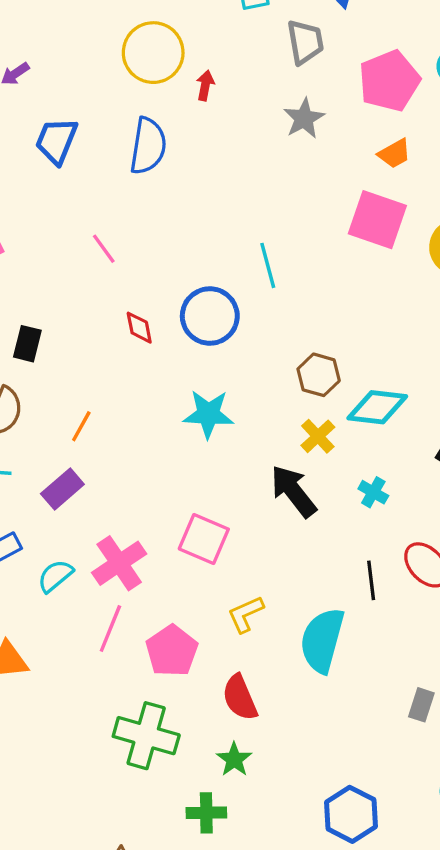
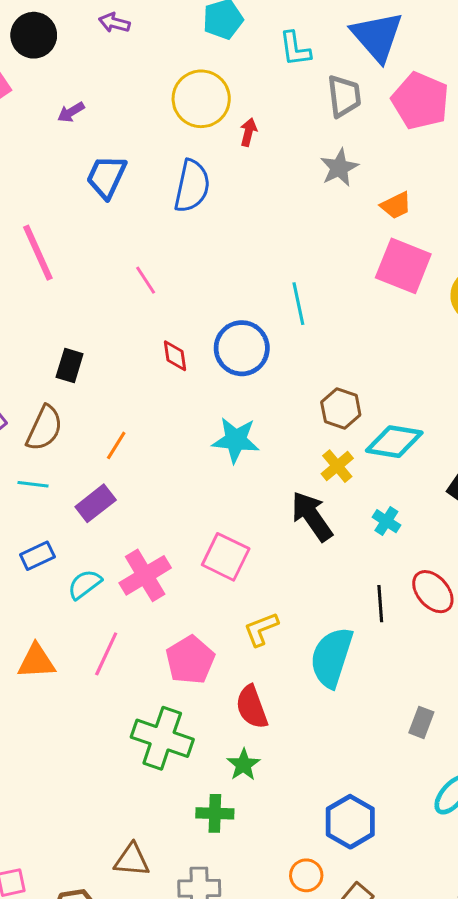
pink pentagon: (389, 81) -> (420, 101), moved, turned -30
orange trapezoid: (394, 154) -> (396, 205), moved
pink line: (110, 629) -> (106, 654), moved

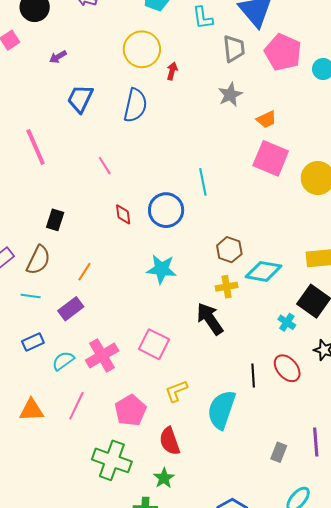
yellow cross: (337, 466) -> (227, 287), turned 30
cyan cross: (386, 521) -> (287, 322), moved

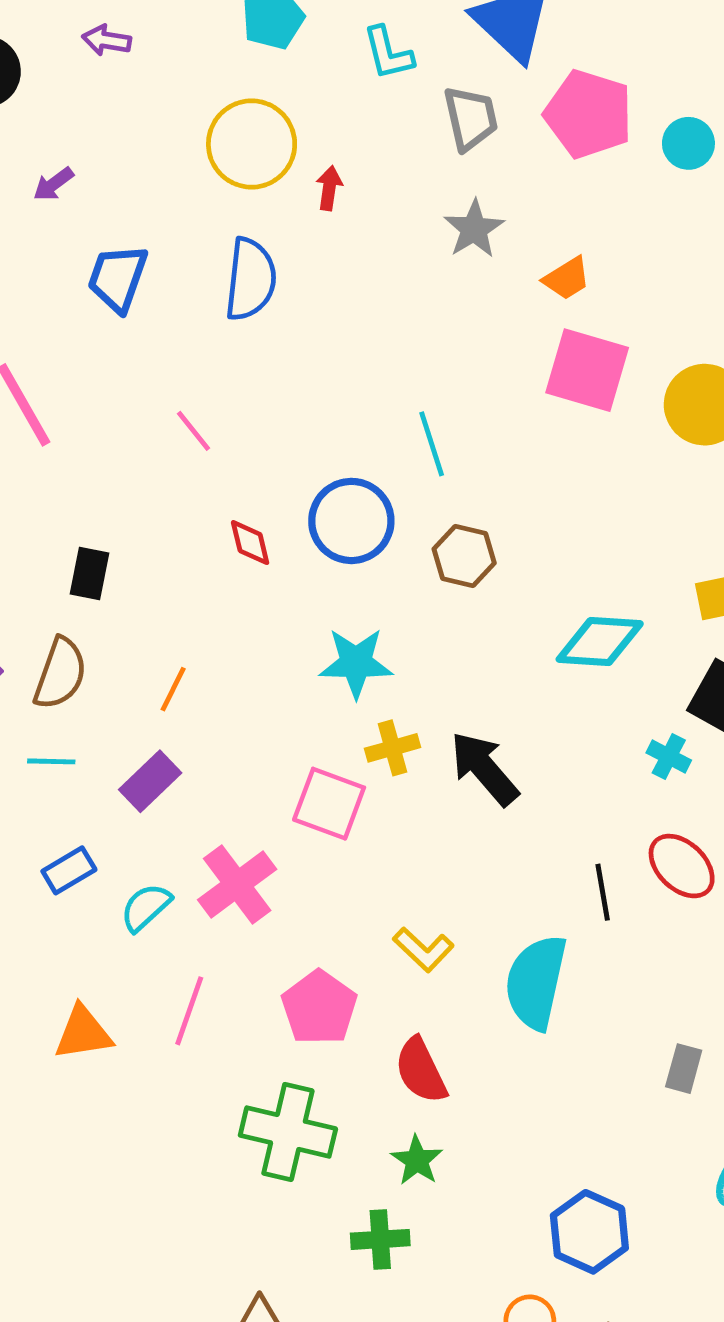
brown hexagon: (229, 250) -> (464, 556), moved
yellow cross: (227, 287) -> (393, 748), moved
pink square: (154, 344) -> (329, 804), moved
yellow L-shape: (176, 391) -> (423, 949), turned -110

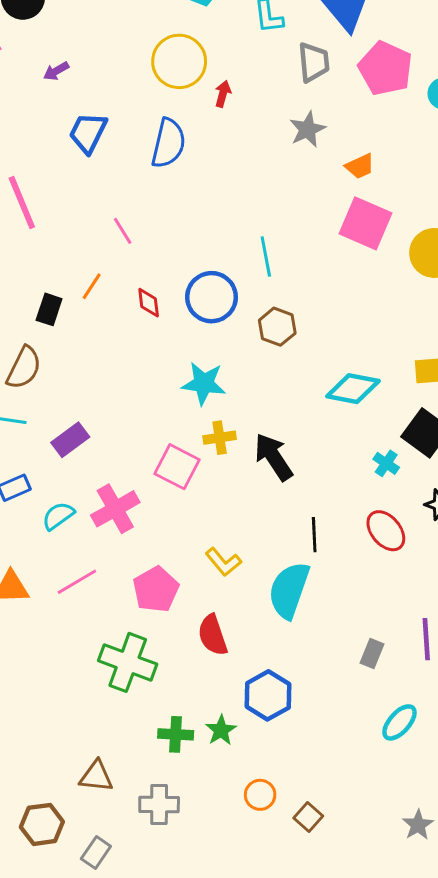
orange line: (173, 689) -> (92, 286), moved
black line: (603, 892) -> (314, 535), moved
pink line: (189, 1011) -> (77, 582), turned 33
green star: (417, 1160) -> (221, 730), moved
blue hexagon: (589, 1232) -> (268, 695), moved

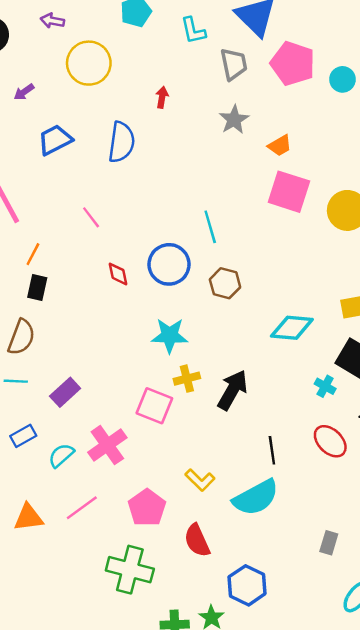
yellow circle: (179, 61) -> (89, 63), moved
blue trapezoid: (88, 133) -> (55, 140), turned 42
orange line: (92, 286) -> (33, 254), moved
black arrow: (274, 457) -> (233, 390), turned 69
cyan semicircle: (289, 590) -> (256, 498), turned -132

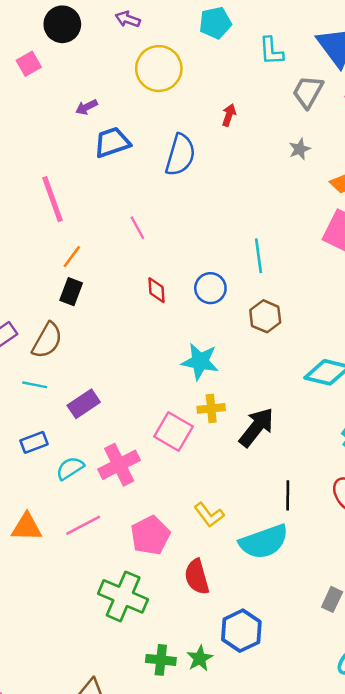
gray trapezoid: (234, 64) -> (308, 92), turned -148
purple arrow: (24, 92) -> (86, 107), moved
gray star: (234, 120) -> (300, 149), size x0.7
blue circle: (169, 264) -> (210, 288), size x0.7

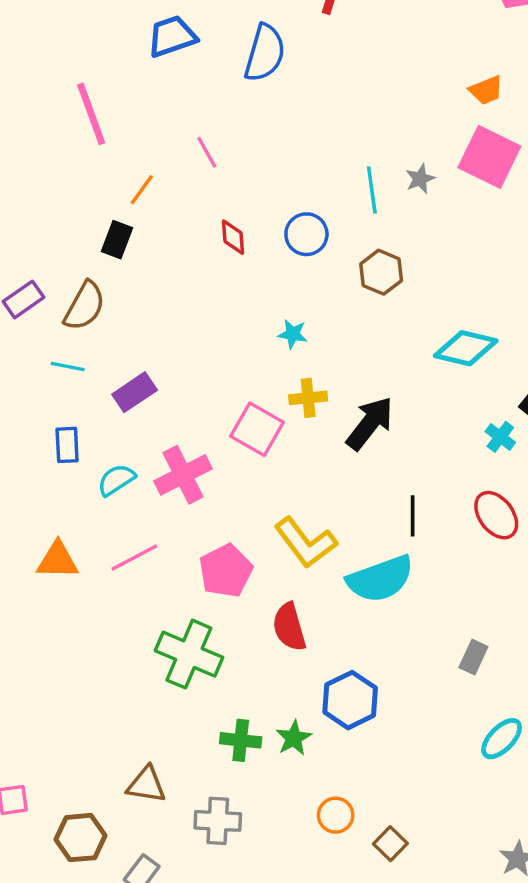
gray star: (300, 149) -> (420, 179), moved
orange line: (72, 257) -> (142, 190), moved
cyan star: (200, 361) -> (293, 334), size x0.6
blue rectangle: (34, 442) -> (67, 445), turned -72
yellow L-shape: (209, 515) -> (306, 543), size x1.5

